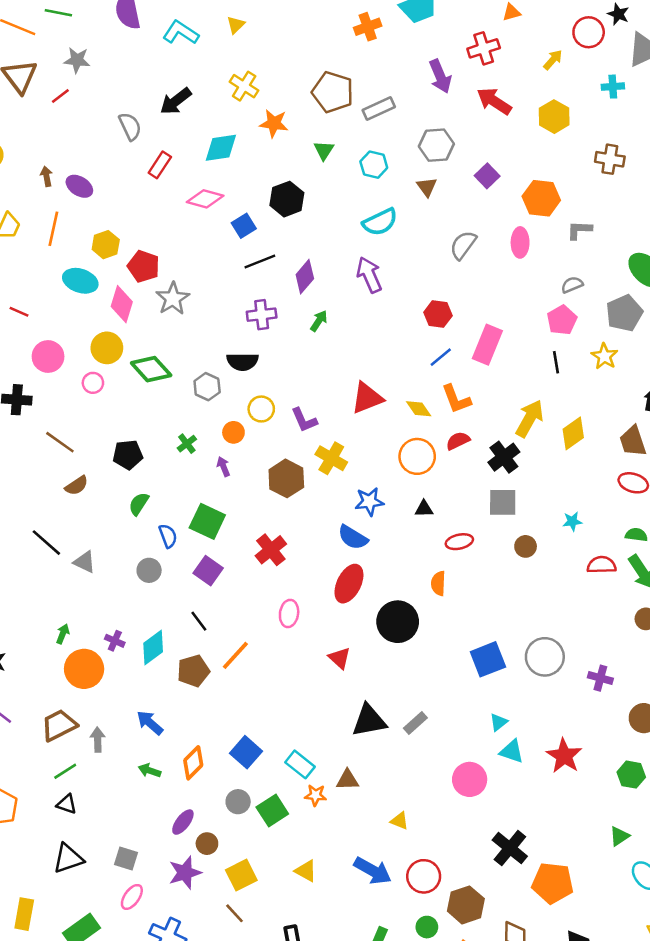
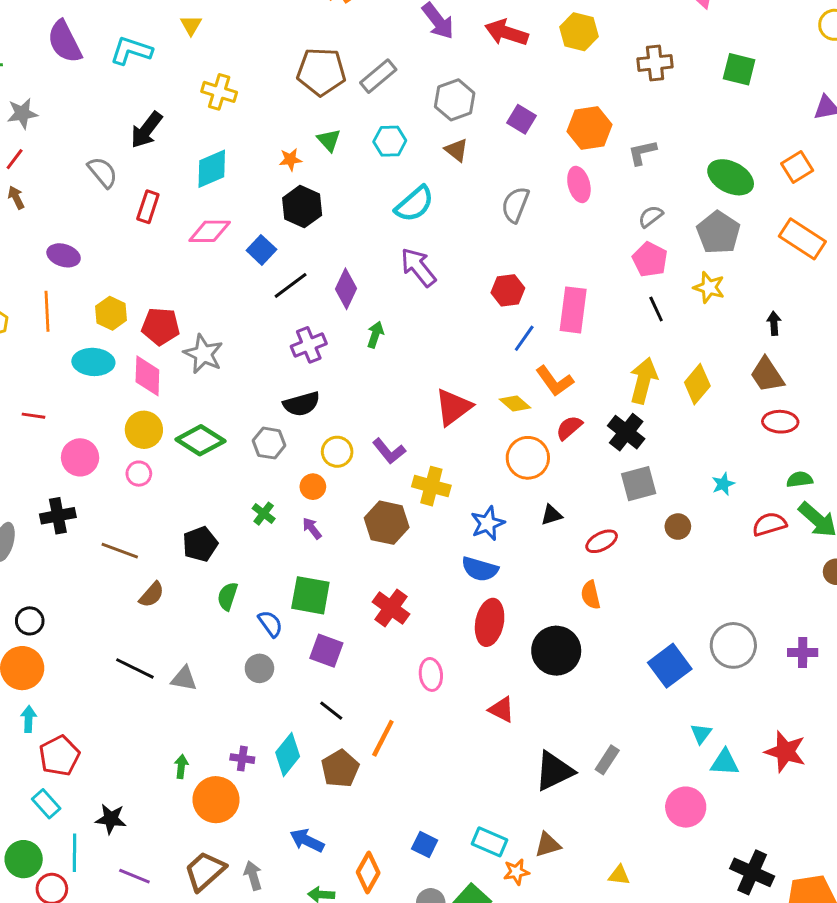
orange star: (274, 123) -> (290, 159), moved, size x0.7
brown arrow: (47, 176) -> (16, 197), moved
blue square: (246, 752) -> (425, 844), size x0.7

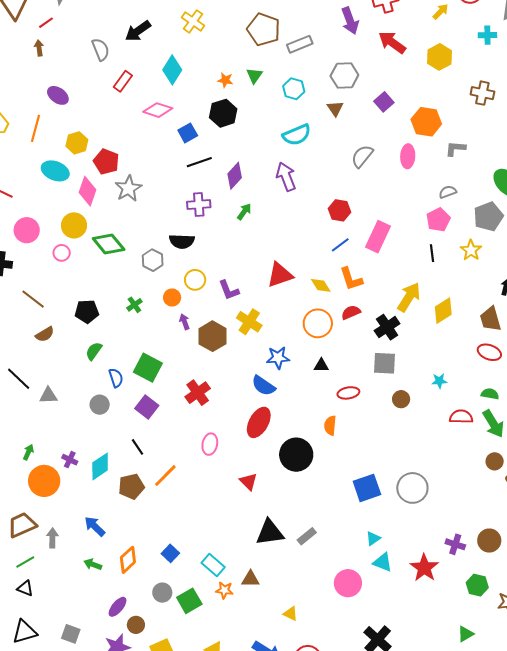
cyan diamond: (212, 169) -> (172, 70), turned -52
purple arrow: (312, 528) -> (184, 322), moved
purple cross: (803, 653) -> (455, 544), moved
gray triangle: (184, 679) -> (48, 396), turned -30

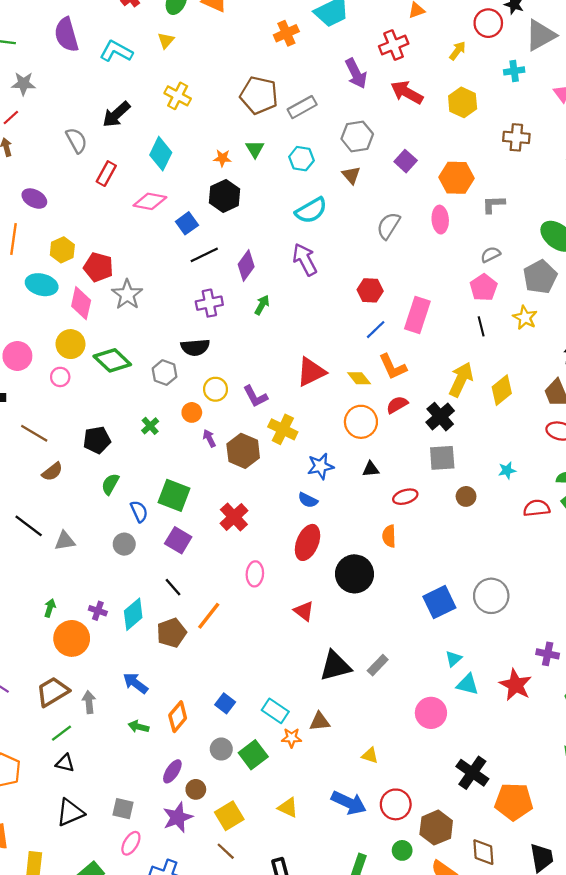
blue semicircle: (263, 386) -> (308, 500), size x0.7

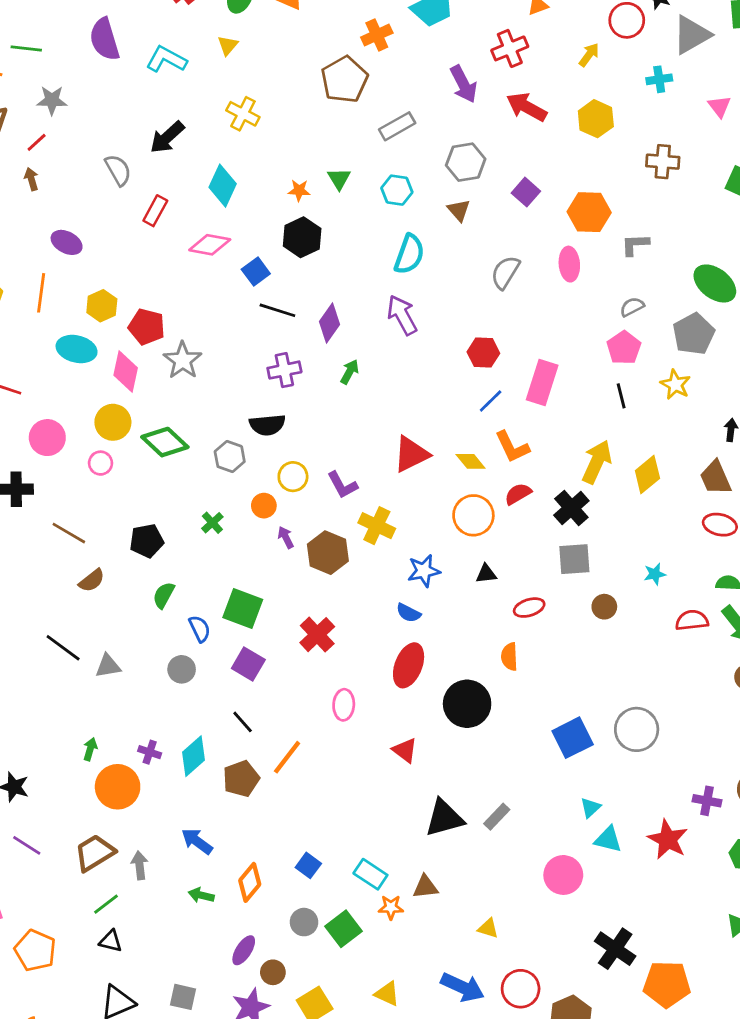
brown pentagon: (259, 95) -> (344, 80), moved, turned 30
cyan semicircle: (311, 210) -> (409, 254), turned -40
black line: (204, 255) -> (277, 310), turned 44

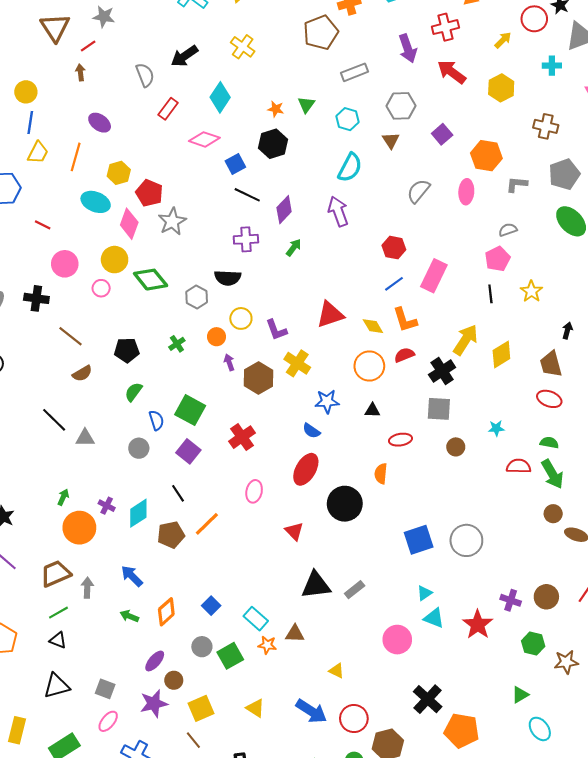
gray pentagon: (694, 334) -> (564, 174), moved

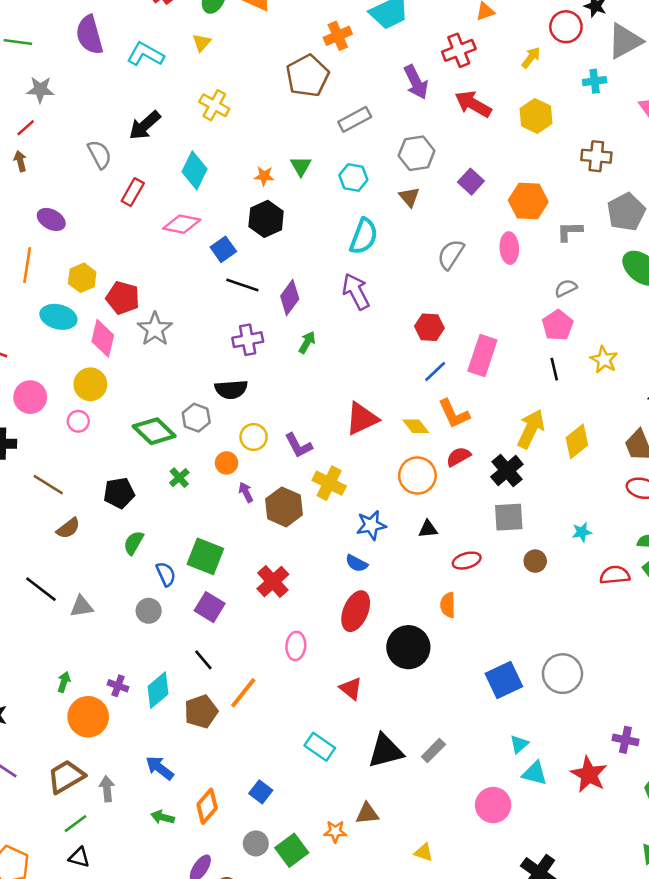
green diamond: (151, 280) -> (154, 431), moved
cyan rectangle: (256, 619) -> (320, 747), moved

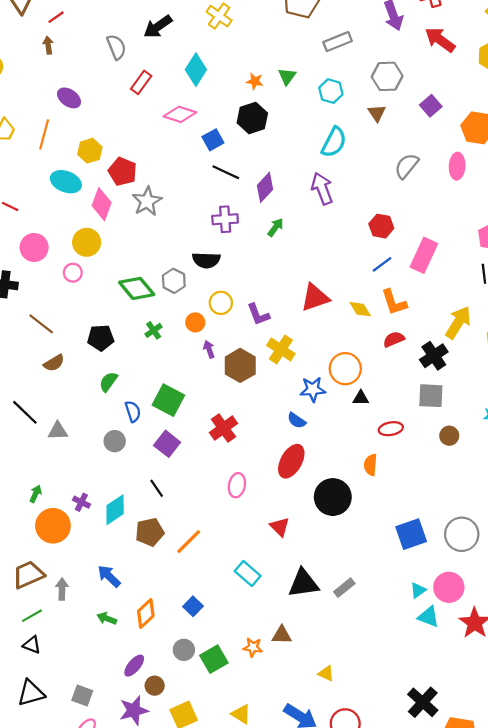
orange circle: (417, 475) -> (345, 369), moved
orange line: (243, 693) -> (189, 542), moved
pink circle: (493, 805) -> (449, 587), moved

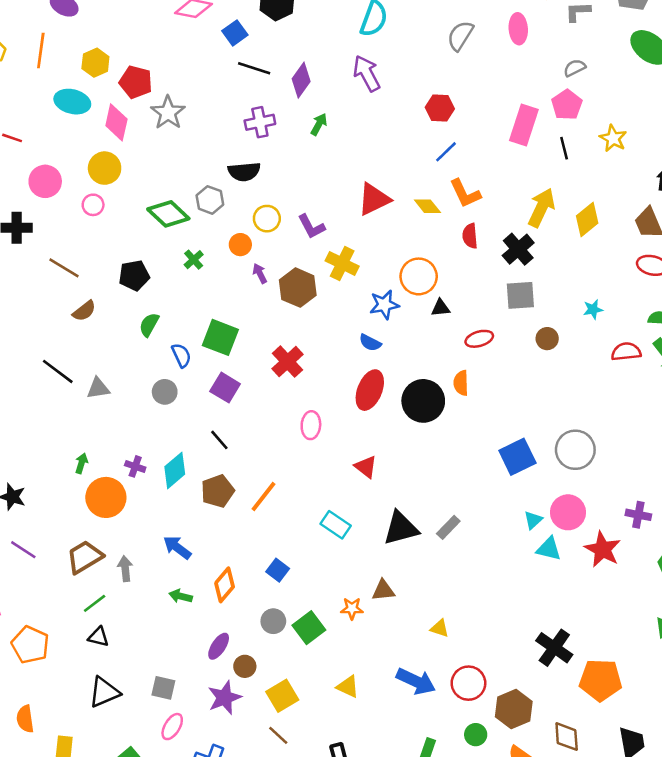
pink rectangle: (424, 255) -> (524, 125), moved
red semicircle: (394, 339) -> (470, 236), turned -65
black circle: (333, 497) -> (423, 401), moved

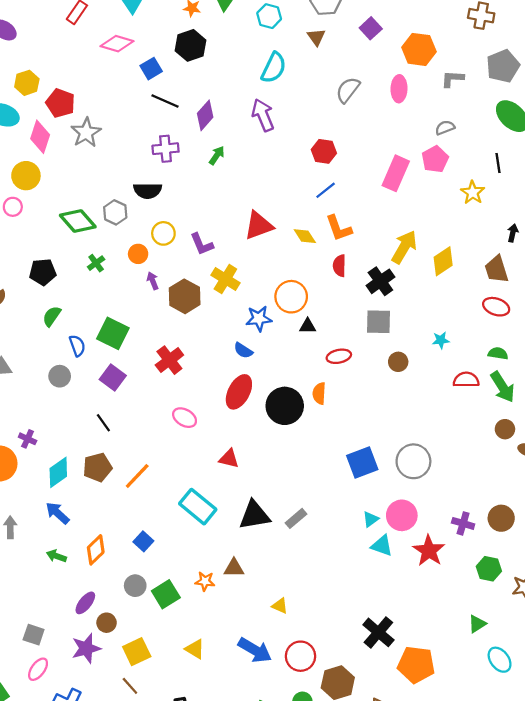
black line: (564, 148) -> (498, 163), moved
pink ellipse: (311, 425) -> (185, 418), turned -70
red triangle: (366, 467) -> (229, 459), turned -30
cyan diamond: (175, 470) -> (58, 472), moved
cyan rectangle: (336, 525) -> (198, 507), size x1.4

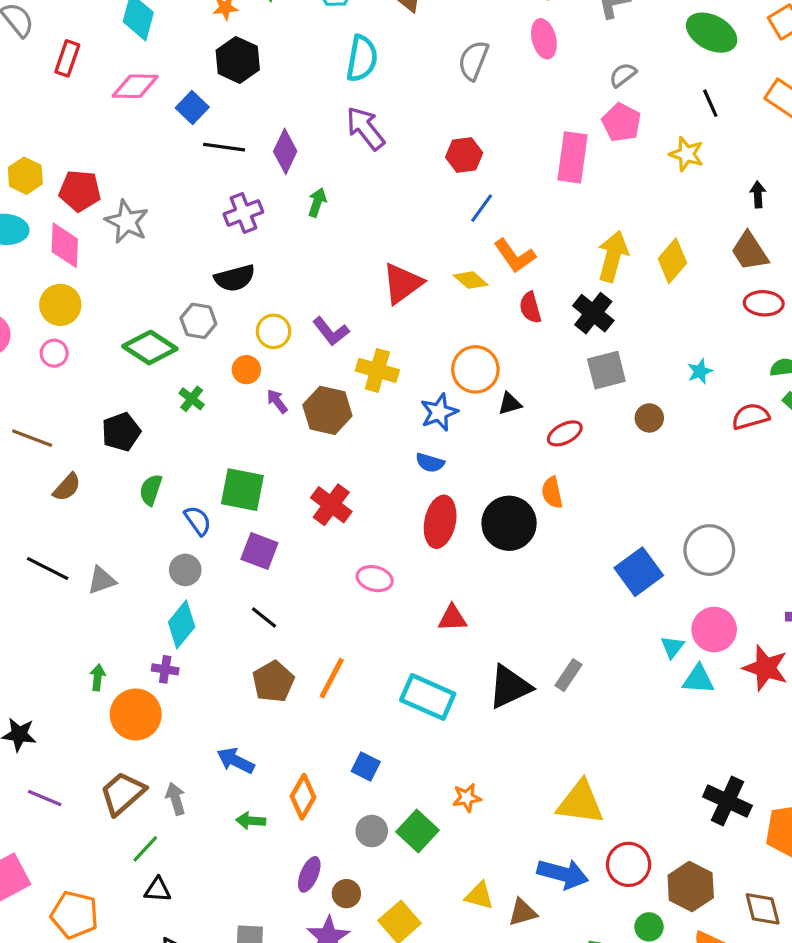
cyan diamond: (58, 472) -> (182, 624), moved
brown triangle: (234, 568) -> (523, 912), moved
yellow triangle: (280, 606) -> (580, 803), size x2.0

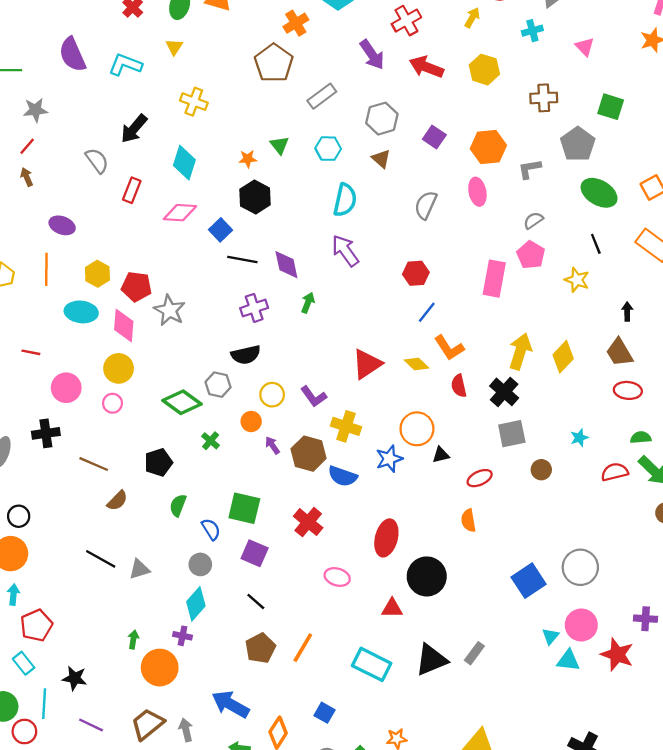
purple diamond: (285, 151) -> (286, 265), turned -40
blue semicircle: (430, 463) -> (343, 476), moved, size x1.4
black circle: (509, 523) -> (427, 576), moved
blue arrow: (236, 761) -> (230, 704), size x1.4

